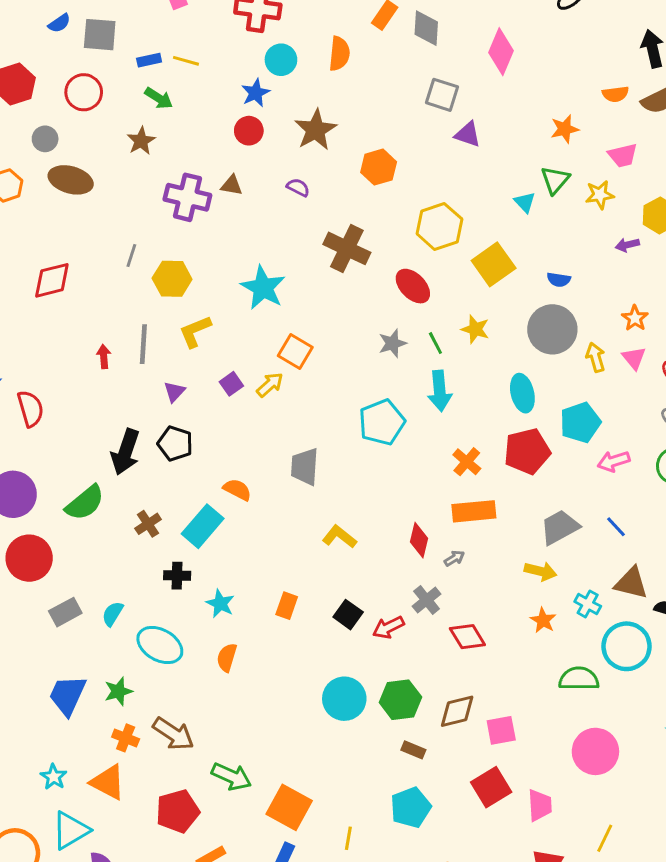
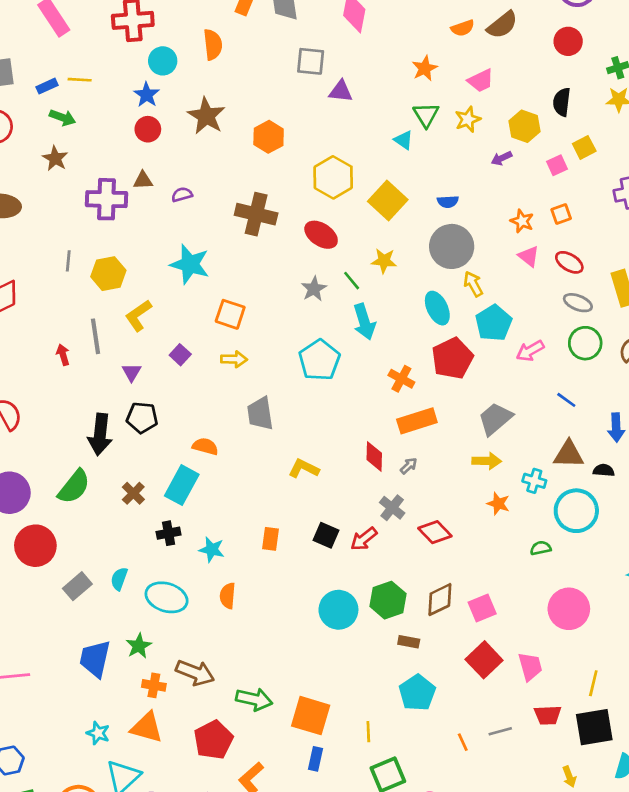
purple semicircle: (298, 187) -> (182, 195), moved, turned -30
yellow arrow: (596, 357) -> (473, 284), moved
yellow arrow: (270, 385) -> (234, 359), moved, turned 55
blue line: (616, 527) -> (566, 400), moved
green semicircle: (579, 679) -> (541, 548), size x0.6

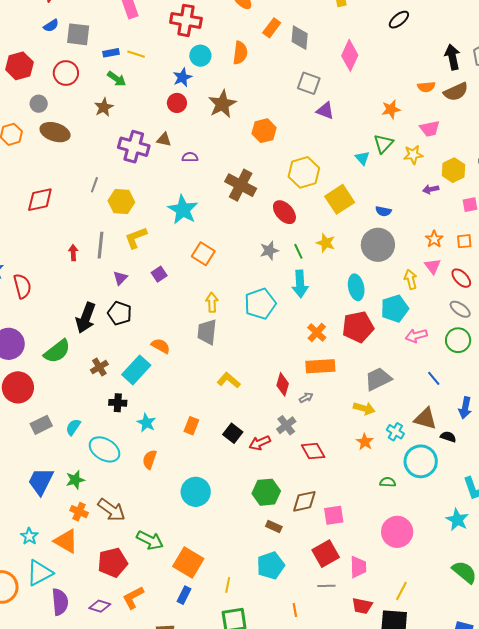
yellow arrow: (473, 284) -> (411, 279), moved
yellow arrow: (234, 359) -> (212, 302), moved, turned -108
cyan circle: (338, 610) -> (196, 492), moved
gray line: (500, 731) -> (326, 586), moved

